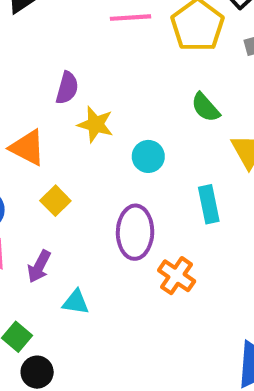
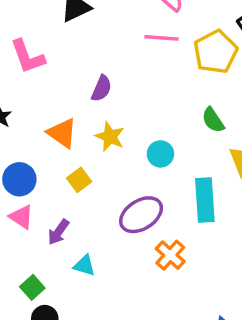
yellow star: (95, 124) -> (110, 137), moved
cyan rectangle: (209, 204) -> (205, 200), size x1.4
purple ellipse: (135, 232) -> (141, 215), turned 48

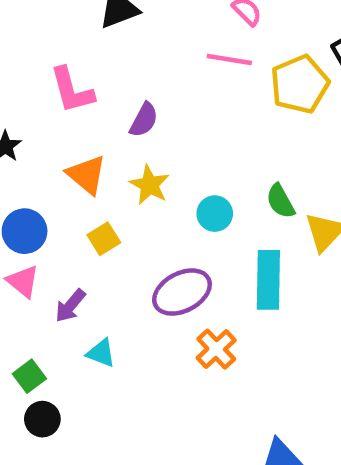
pink L-shape: (28, 57) -> (72, 90), moved
green semicircle: (213, 120) -> (280, 201), moved

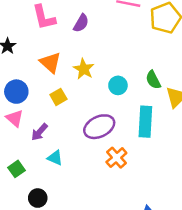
purple semicircle: (144, 120) -> (81, 23), moved
black circle: (42, 419) -> (38, 198), moved

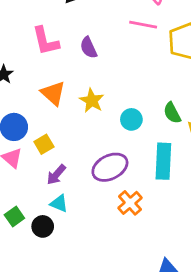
purple semicircle: (81, 23) -> (88, 48), turned 126
yellow square: (58, 97) -> (44, 144), moved
purple arrow: (39, 132) -> (56, 175), moved
black circle: (38, 198) -> (43, 226), moved

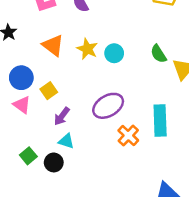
cyan circle: (131, 119) -> (114, 53), moved
cyan rectangle: (163, 161) -> (160, 120), moved

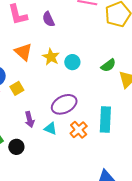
green semicircle: (158, 54) -> (108, 65), turned -98
purple arrow: (62, 116) -> (30, 119), moved, turned -56
cyan triangle: (66, 141) -> (50, 129), moved

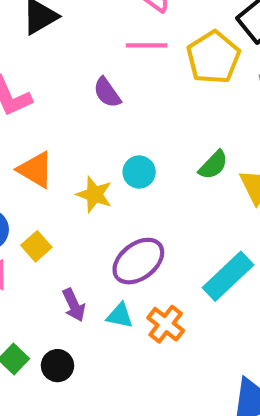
purple semicircle: (48, 19) -> (107, 92), moved
yellow star: (51, 57) -> (94, 194), moved
cyan rectangle: (105, 120) -> (228, 276), turned 55
orange cross: (79, 130) -> (166, 324), moved

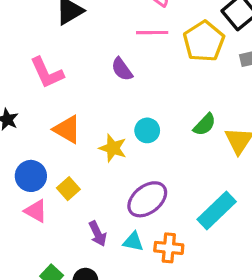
orange cross: (166, 324) -> (169, 248), turned -32

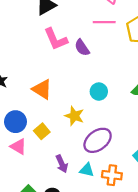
pink L-shape: (47, 73) -> (56, 39), moved
yellow star: (113, 148) -> (74, 116), moved

